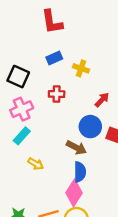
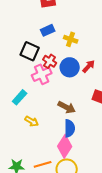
black square: (18, 77) -> (30, 51), moved
red cross: (57, 94) -> (50, 61), turned 32
pink cross: (22, 109) -> (42, 74), moved
blue circle: (90, 127) -> (70, 67), moved

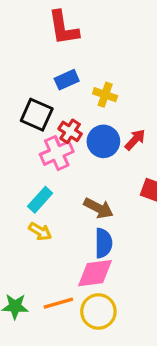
cyan rectangle: (20, 97) -> (40, 200), moved
pink diamond: (65, 146) -> (95, 273), turned 50

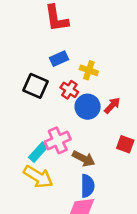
red cross: (70, 131) -> (69, 90), moved
pink cross: (57, 153) -> (58, 140), moved
yellow arrow: (40, 231) -> (38, 177), size x1.6

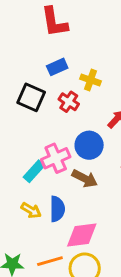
blue circle: (88, 107) -> (89, 145), moved
yellow arrow: (38, 177) -> (31, 210), moved, size x0.6
blue semicircle: (88, 186) -> (57, 209), moved

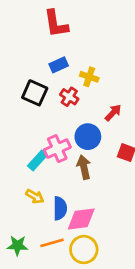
brown arrow: (85, 179) -> (84, 167), turned -130
blue semicircle: (57, 209) -> (60, 208), moved

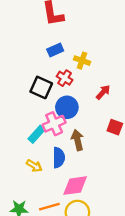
black square: (35, 93) -> (41, 87), moved
blue circle: (88, 137) -> (67, 107), moved
blue semicircle: (60, 208) -> (59, 158), moved

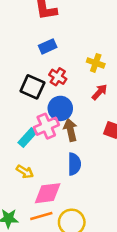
yellow cross: (82, 61) -> (96, 63), moved
brown arrow: (77, 140) -> (70, 130), moved
blue semicircle: (59, 158) -> (74, 164), moved
pink diamond: (75, 186) -> (48, 193), moved

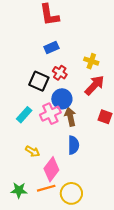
red arrow: (99, 92) -> (94, 85), size x1.5
cyan rectangle: (27, 138) -> (24, 115), moved
pink diamond: (48, 193) -> (51, 169), turned -45

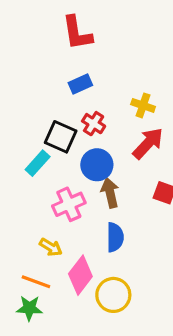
pink cross: (50, 114) -> (69, 204), moved
cyan rectangle: (24, 115) -> (38, 163), moved
orange line: (46, 188) -> (36, 282), moved, turned 36
yellow circle: (71, 193) -> (113, 295), moved

